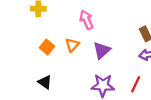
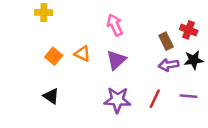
pink arrow: (86, 20) -> (115, 25), moved
orange triangle: (72, 45) -> (82, 54), turned -48

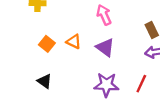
purple triangle: (116, 60) -> (105, 47), turned -42

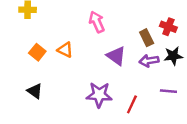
purple triangle: (105, 47) -> (116, 56), moved
red line: (141, 84) -> (132, 104), moved

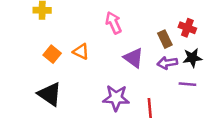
black triangle: (35, 91) -> (50, 94), size x1.5
purple line: (168, 91) -> (187, 84), moved
red line: (132, 104) -> (150, 108), turned -30

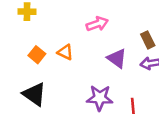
pink arrow: (114, 23) -> (97, 24), turned 95

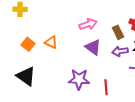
pink arrow: (97, 24) -> (88, 24), moved

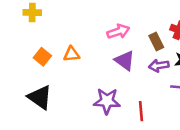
orange triangle: (51, 42) -> (71, 54), turned -32

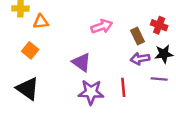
orange triangle: (71, 54) -> (41, 22), moved
purple triangle: (125, 61) -> (81, 62), moved
red line: (141, 111) -> (123, 87), moved

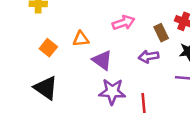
orange triangle: (41, 22) -> (81, 39), moved
purple arrow: (140, 59) -> (149, 56), moved
red line: (123, 87) -> (144, 103), moved

